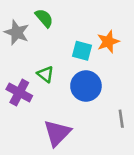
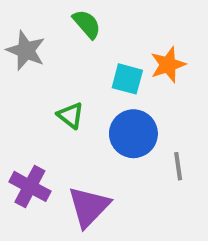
green semicircle: (44, 18) -> (87, 24), moved
purple cross: (19, 93) -> (30, 186), moved
gray line: (121, 119) -> (178, 166), moved

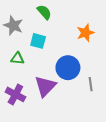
cyan square: (127, 79) -> (38, 41), moved
green triangle: (71, 115) -> (17, 58), moved, turned -32
purple triangle: (89, 207) -> (45, 86), moved

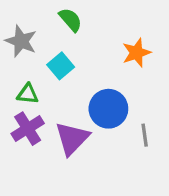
cyan square: (38, 41) -> (61, 66), turned 35
purple cross: (15, 94) -> (28, 129), moved, turned 30

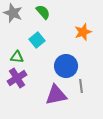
gray star: (21, 41) -> (13, 13), moved
gray line: (145, 135) -> (81, 86), moved
purple triangle: (72, 138) -> (56, 95), moved, turned 35

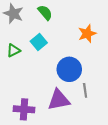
green triangle: (17, 57) -> (13, 50), moved, turned -32
purple cross: (17, 78) -> (24, 109), moved, turned 36

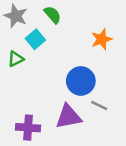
cyan square: (39, 42) -> (35, 39), moved
gray line: (85, 90) -> (99, 106), turned -56

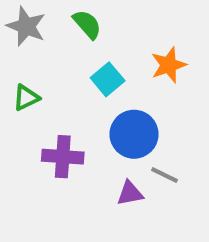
cyan square: (35, 39) -> (108, 79), moved
purple triangle: (69, 117) -> (130, 193), moved, size x0.6
purple cross: (28, 128) -> (63, 157), moved

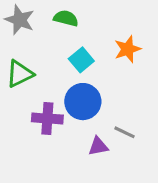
green semicircle: (87, 24) -> (66, 18), turned -35
green triangle: (26, 98) -> (20, 74), size x1.4
blue circle: (134, 134) -> (83, 102), moved

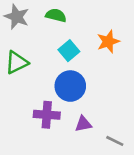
purple cross: (47, 118) -> (47, 115), moved
gray line: (124, 132) -> (115, 141), moved

